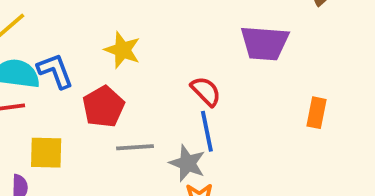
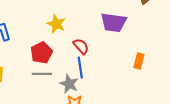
yellow star: (122, 50) -> (56, 24), moved
red pentagon: (103, 107) -> (41, 53), moved

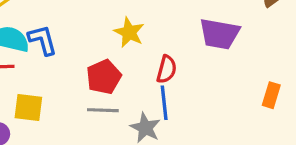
red semicircle: (81, 46) -> (167, 69), turned 54
orange rectangle: (139, 61) -> (271, 95), moved

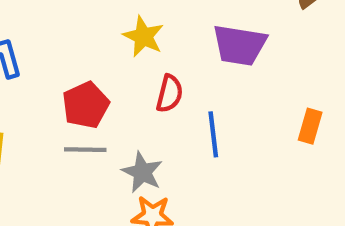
yellow star: (129, 32) -> (143, 36), moved
blue line: (164, 103) -> (213, 134), moved

